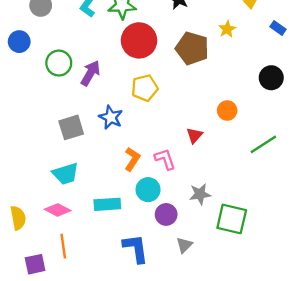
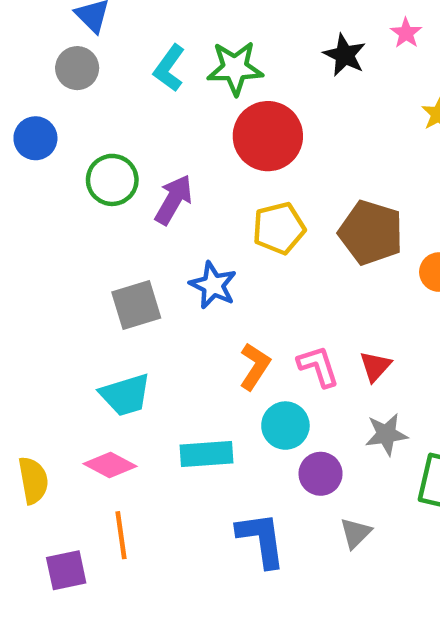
brown pentagon: (192, 48) -> (371, 233), moved
red triangle: (194, 135) -> (375, 366), moved

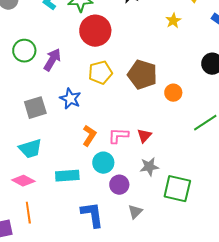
pink L-shape: (318, 366) -> (118, 136), turned -70

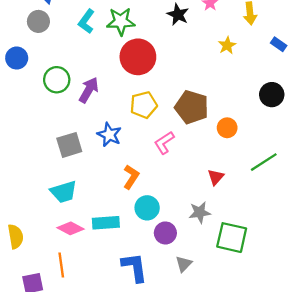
pink L-shape: (118, 136) -> (164, 143), moved, turned -35
red triangle: (144, 136) -> (216, 177), moved
pink diamond: (23, 181) -> (70, 228), moved

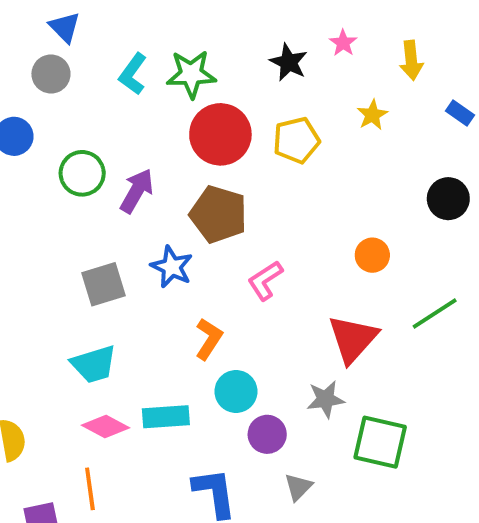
yellow pentagon: (144, 105) -> (296, 140), moved
brown pentagon: (192, 107) -> (218, 214), moved
red triangle: (216, 177) -> (353, 339), size x1.8

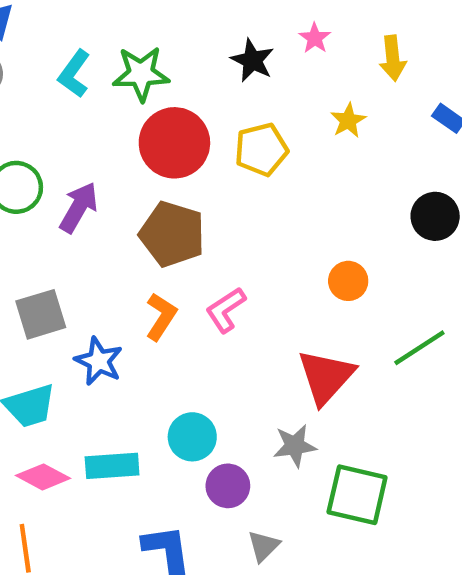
blue star: (172, 267) -> (99, 361), moved
orange L-shape: (209, 339) -> (161, 317), moved

